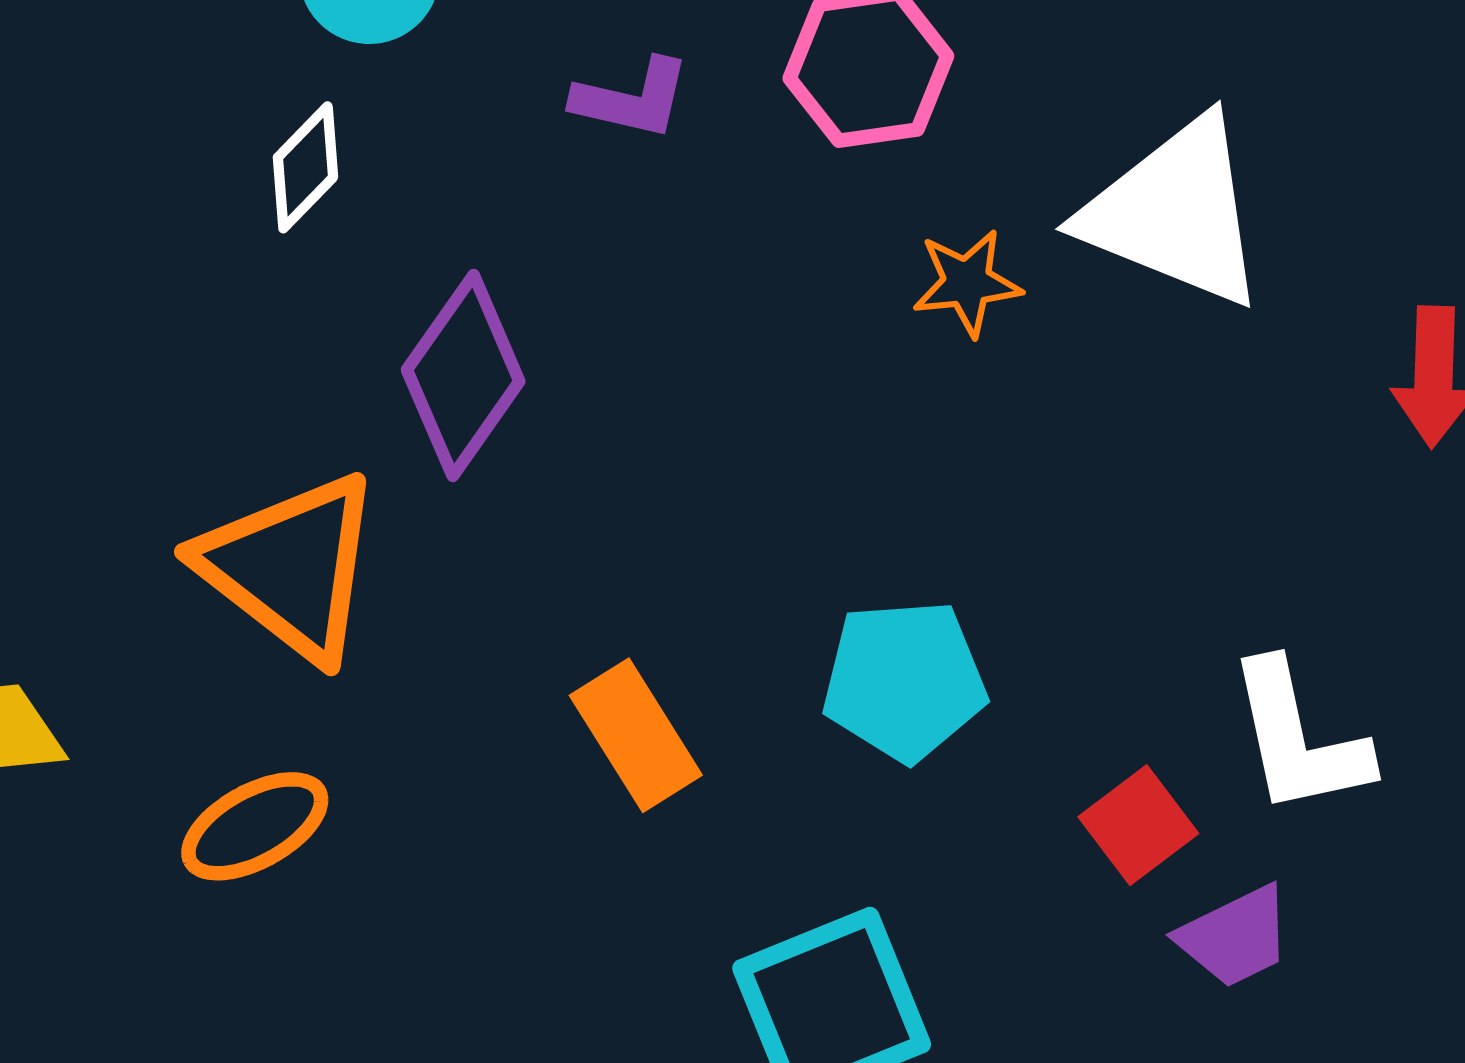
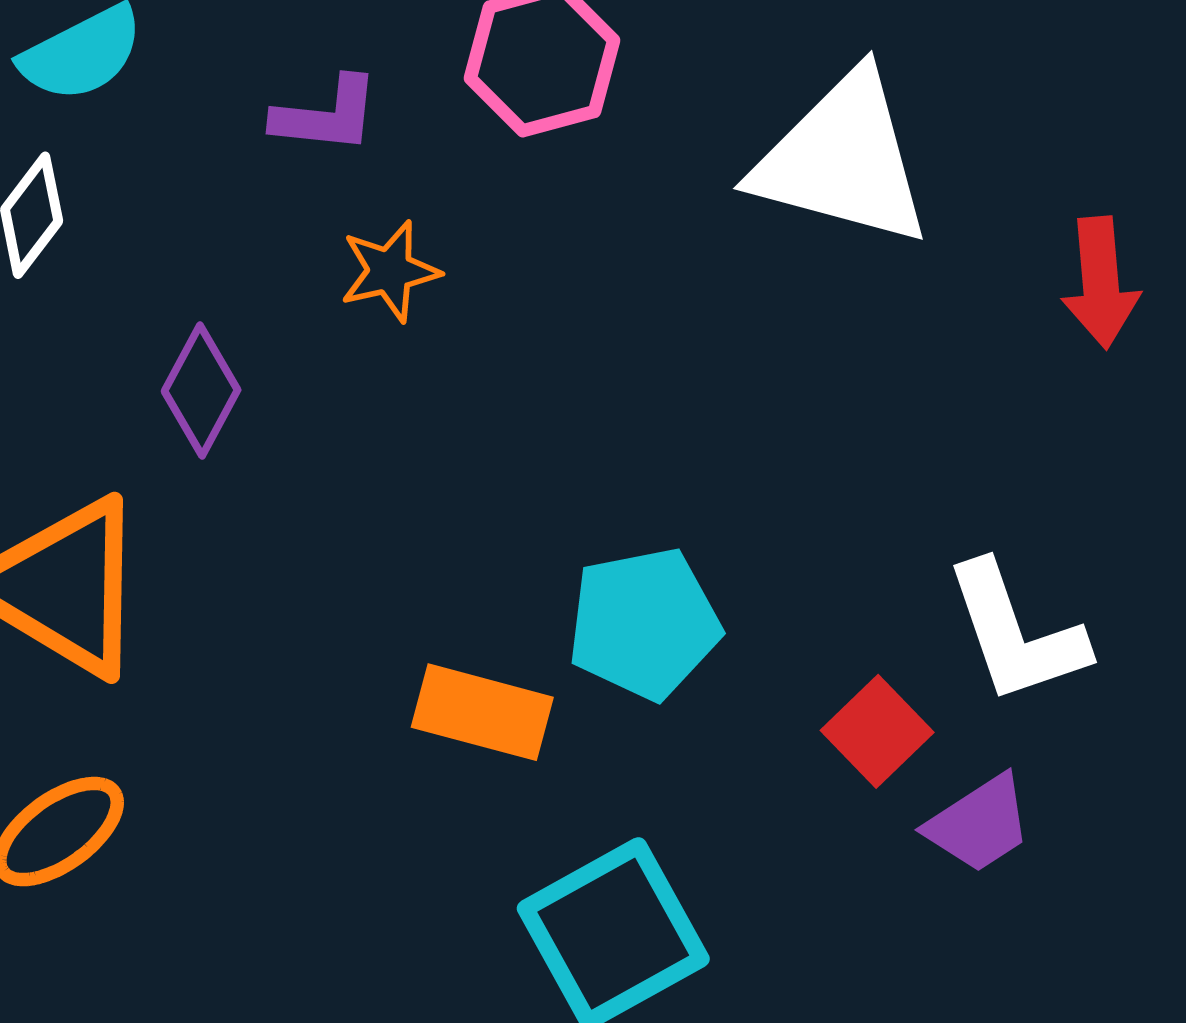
orange star: (967, 283) -> (390, 271), moved
purple diamond: (463, 376) -> (201, 391), size x0.7
orange rectangle: (636, 735) -> (482, 712), moved, turned -36

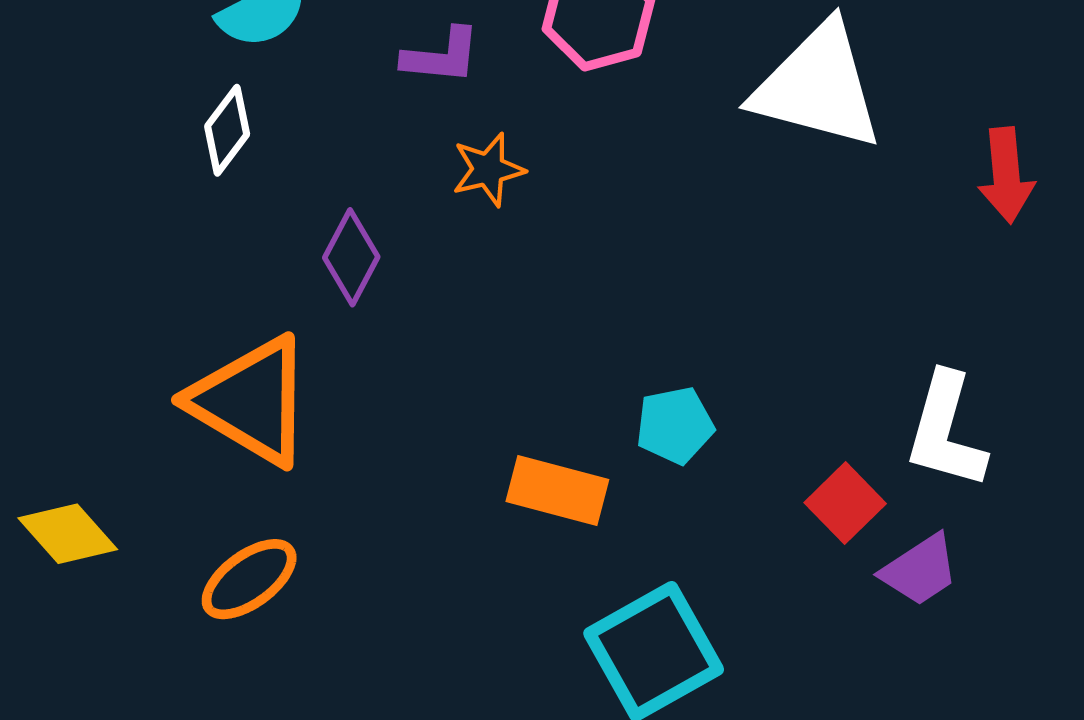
cyan pentagon: (644, 624) -> (675, 425), size x0.7
white L-shape: (1016, 633) -> (946, 431), turned 35

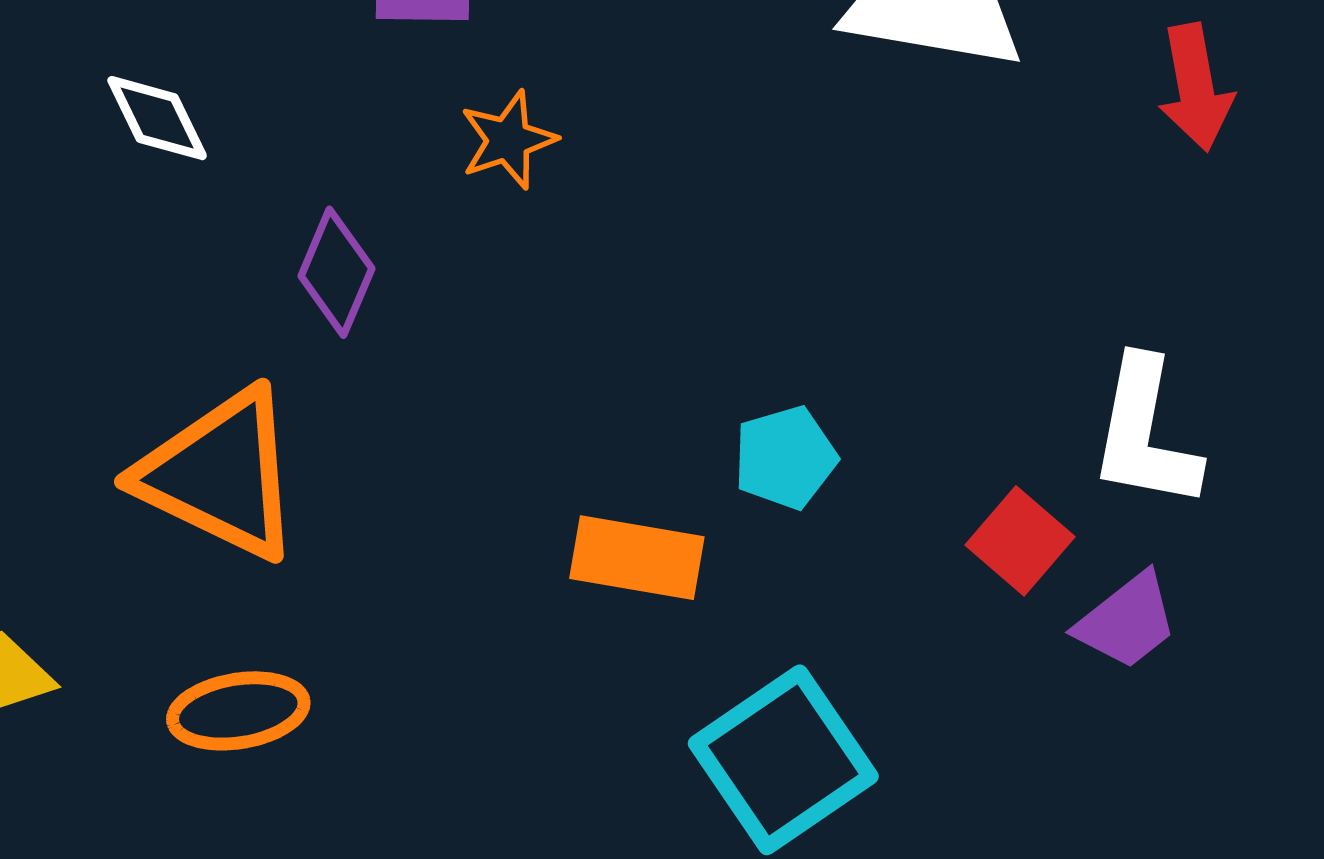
white diamond: (227, 130) -> (157, 118), turned -58
orange ellipse: (249, 579) -> (238, 711), turned 32

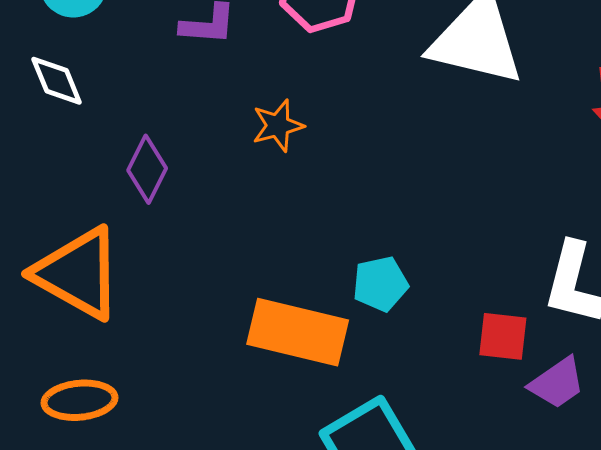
orange star: (508, 140) -> (278, 126), moved
red square: (1020, 541) -> (503, 336), turned -38
orange rectangle: (637, 558) -> (298, 332), size x1.4

